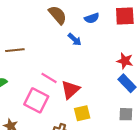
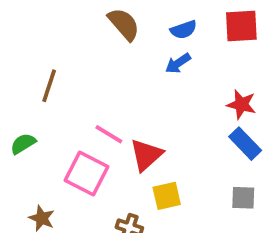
blue arrow: (75, 40) -> (178, 63), moved, turned 104
brown line: (15, 50) -> (49, 86), turned -66

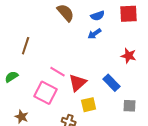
blue rectangle: (245, 144) -> (112, 83), moved

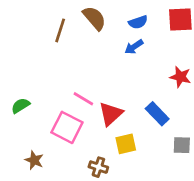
brown line: (26, 46) -> (60, 30), moved

